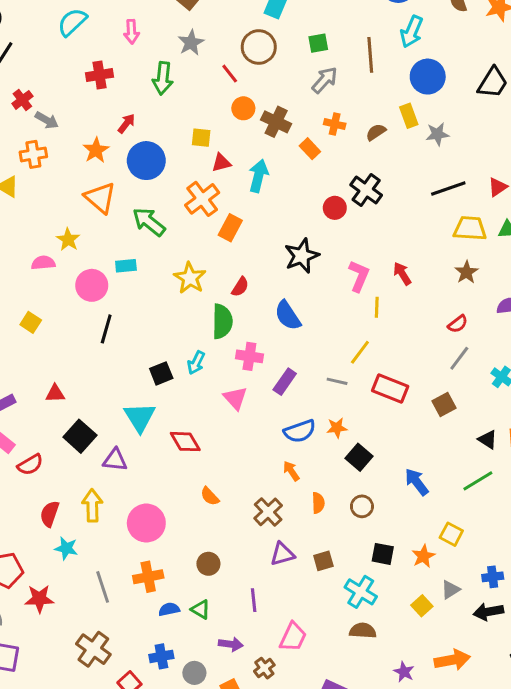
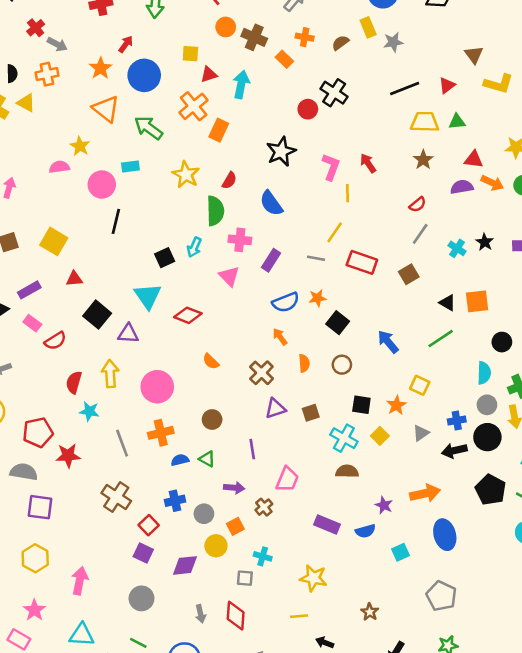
yellow square: (31, 322) -> (54, 241), moved, size x1.5
red diamond: (185, 442) -> (188, 315), turned -36
yellow square: (422, 606) -> (380, 436), moved

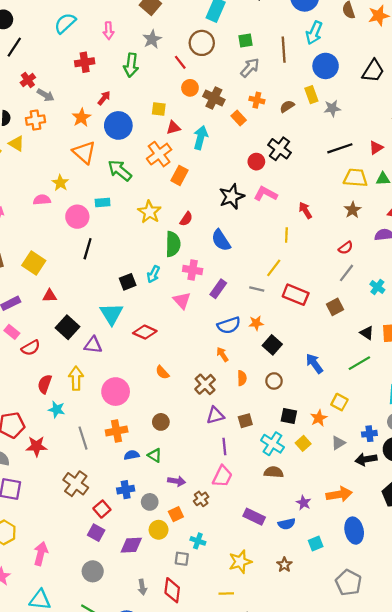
pink L-shape: (331, 167) -> (266, 194), moved, turned -85
purple line: (252, 449) -> (224, 446), moved
yellow star: (313, 578) -> (240, 562), turned -30
brown star: (370, 612) -> (284, 565), moved

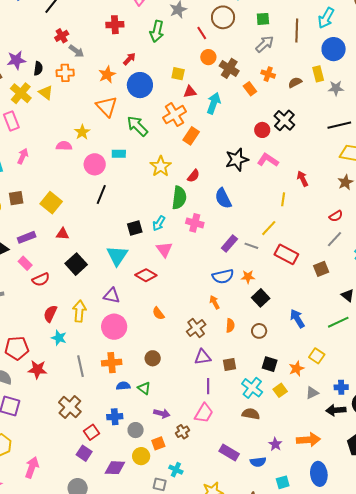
purple rectangle: (218, 289) -> (229, 243), moved
pink triangle: (182, 301) -> (164, 249), moved
purple triangle: (93, 345) -> (112, 296), moved

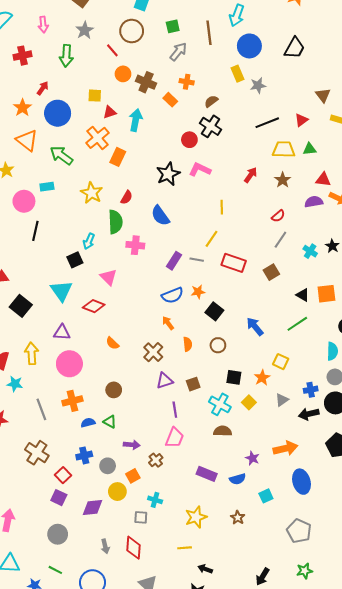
brown semicircle: (295, 82) -> (211, 101), moved
red arrow: (302, 179) -> (251, 175), moved, turned 70
cyan arrow: (159, 223) -> (89, 241), moved

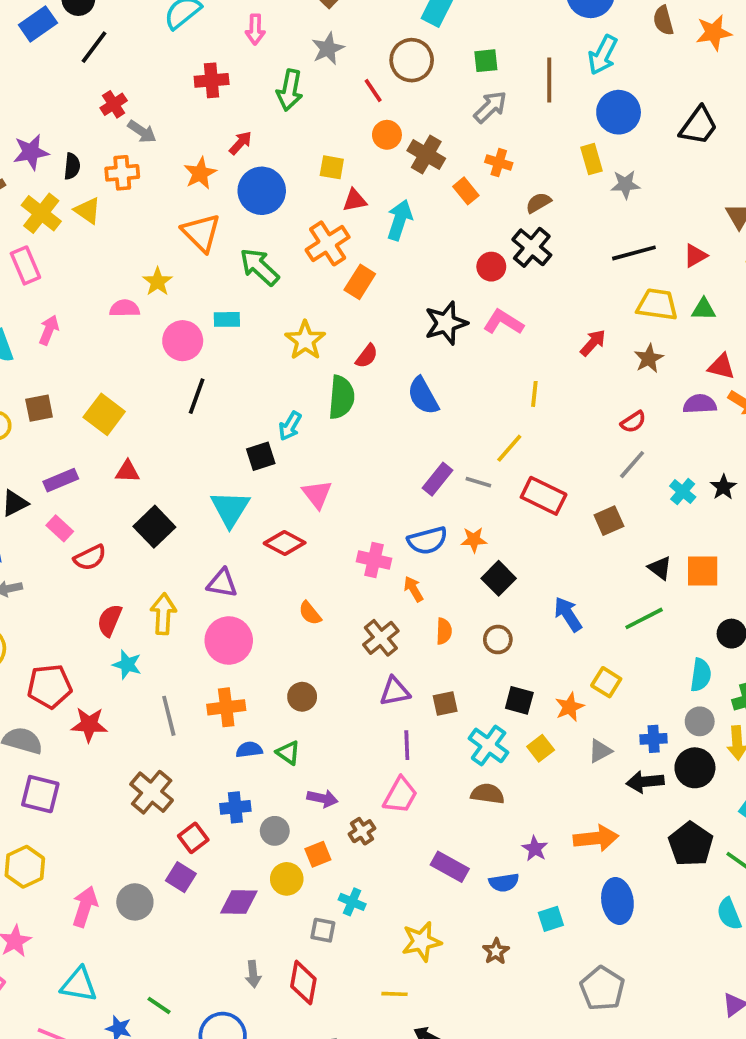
pink cross: (135, 245) -> (374, 560), moved
gray circle: (58, 534) -> (135, 902), moved

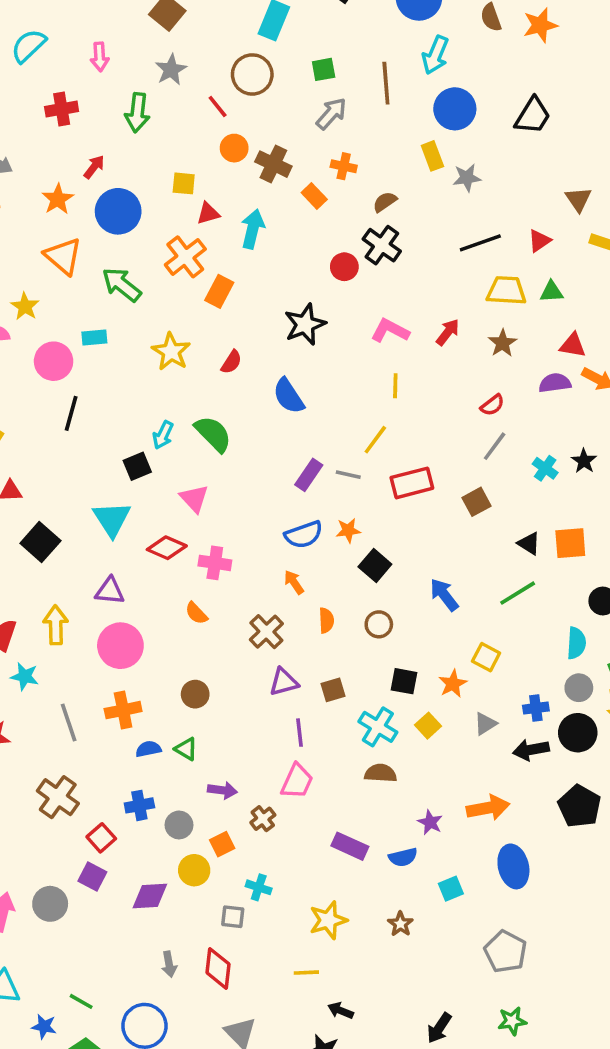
pink L-shape: (503, 322) -> (390, 331), moved
green semicircle: (341, 397) -> (213, 434), moved, turned -45
red rectangle: (544, 496) -> (412, 483), turned -36
pink cross: (374, 560) -> (215, 563), moved

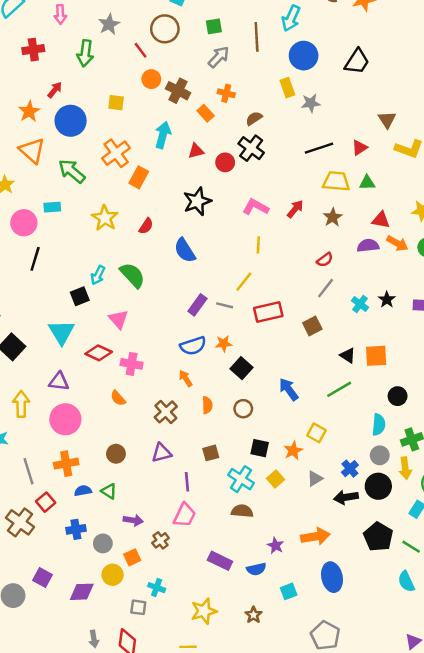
red triangle: (208, 213) -> (196, 151), moved
purple triangle: (284, 682) -> (161, 453), moved
blue cross: (536, 708) -> (350, 469), turned -35
red square: (101, 838) -> (46, 502), moved

